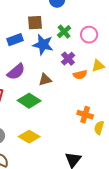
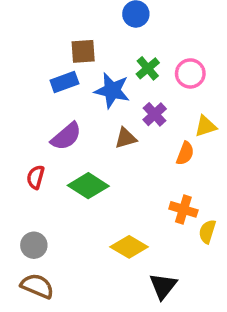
brown square: (35, 23) -> (83, 51), moved
orange semicircle: (80, 75) -> (185, 153), moved, turned -56
brown triangle: (45, 80) -> (126, 138), moved
yellow diamond: (29, 137) -> (129, 247), moved

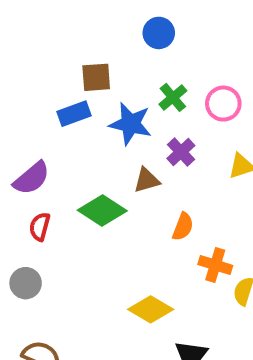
purple semicircle: (66, 136) -> (32, 178), moved
orange semicircle: (185, 153) -> (183, 227), moved
green diamond: (88, 186) -> (102, 210), moved
gray circle: (34, 245) -> (26, 283), moved

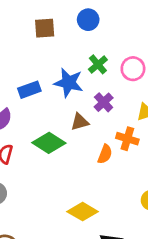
brown square: (96, 77) -> (45, 28), moved
blue rectangle: (74, 114) -> (29, 90), moved
orange cross: (215, 265) -> (127, 139), moved

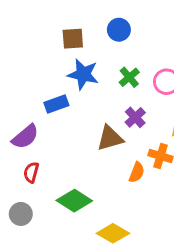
blue star: (69, 83) -> (83, 74), moved
brown triangle: (80, 122) -> (110, 138), size x1.4
green diamond: (49, 143) -> (74, 201), moved

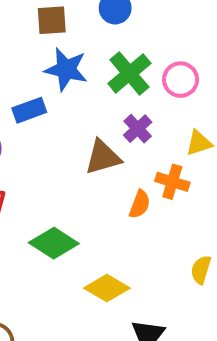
green cross: (129, 77) -> (129, 73), size x1.5

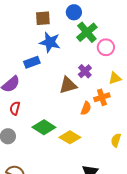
green cross: (129, 73) -> (87, 32), moved
orange cross: (172, 182) -> (102, 97), turned -35
yellow diamond: (107, 288) -> (70, 137), moved

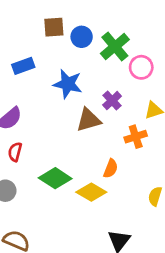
blue circle: (74, 12) -> (82, 37), moved
blue star: (50, 42) -> (68, 84), moved
blue rectangle: (32, 62) -> (23, 66), moved
orange semicircle: (86, 108) -> (111, 169), moved

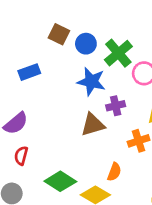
brown square: (54, 27) -> (59, 34), turned 30
blue star: (68, 84) -> (91, 81), moved
purple cross: (112, 101) -> (116, 106), turned 30

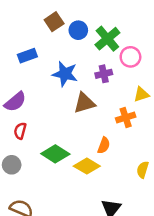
brown square: (59, 34) -> (54, 22), turned 30
blue star: (91, 81) -> (65, 74), moved
purple cross: (116, 106) -> (104, 74), moved

